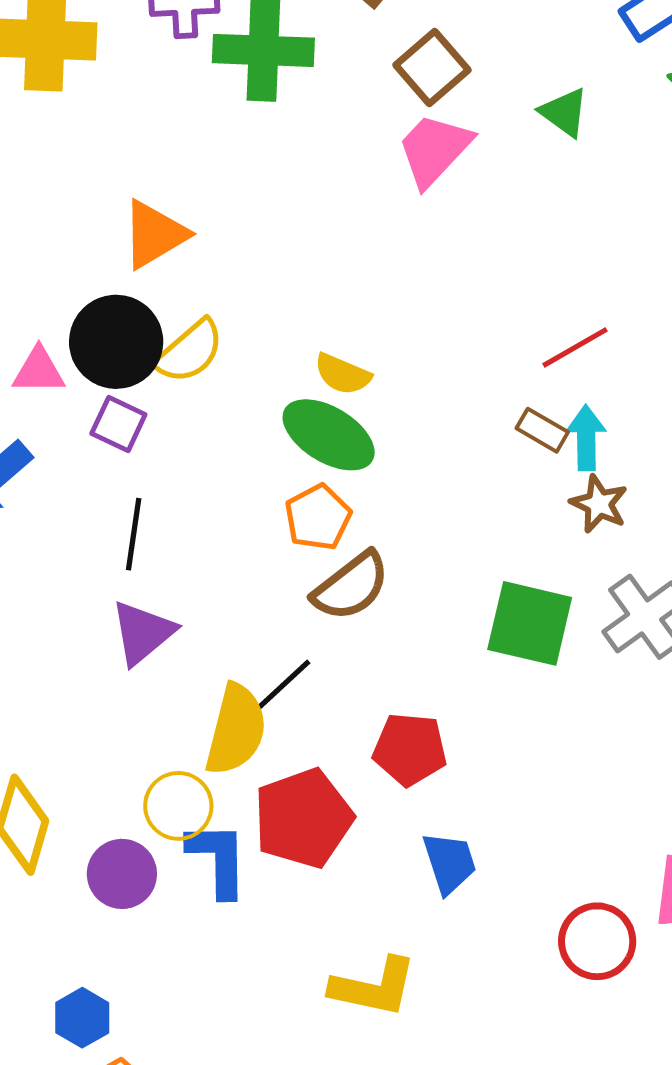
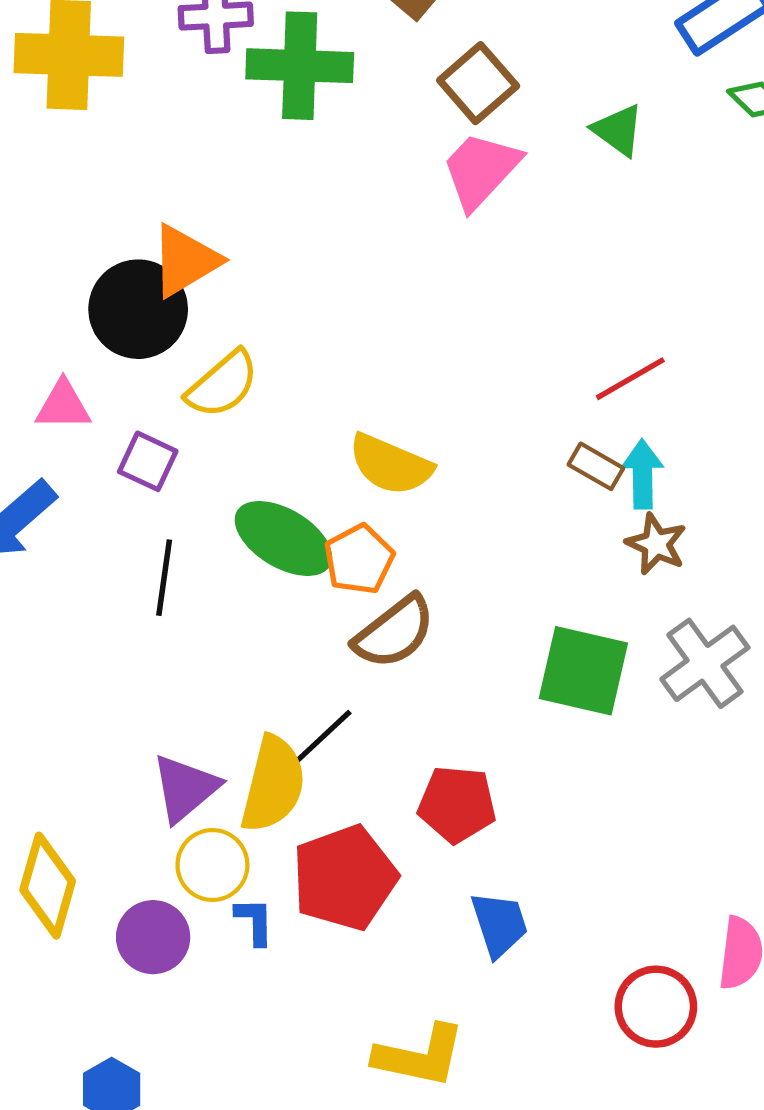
black circle: (116, 342) -> (138, 309), moved
yellow semicircle: (343, 374) -> (390, 465), moved, size x1.4
green ellipse: (329, 435) -> (283, 539), moved
purple triangle: (143, 633) -> (185, 788), moved
blue L-shape: (218, 859) -> (255, 921), size x0.6

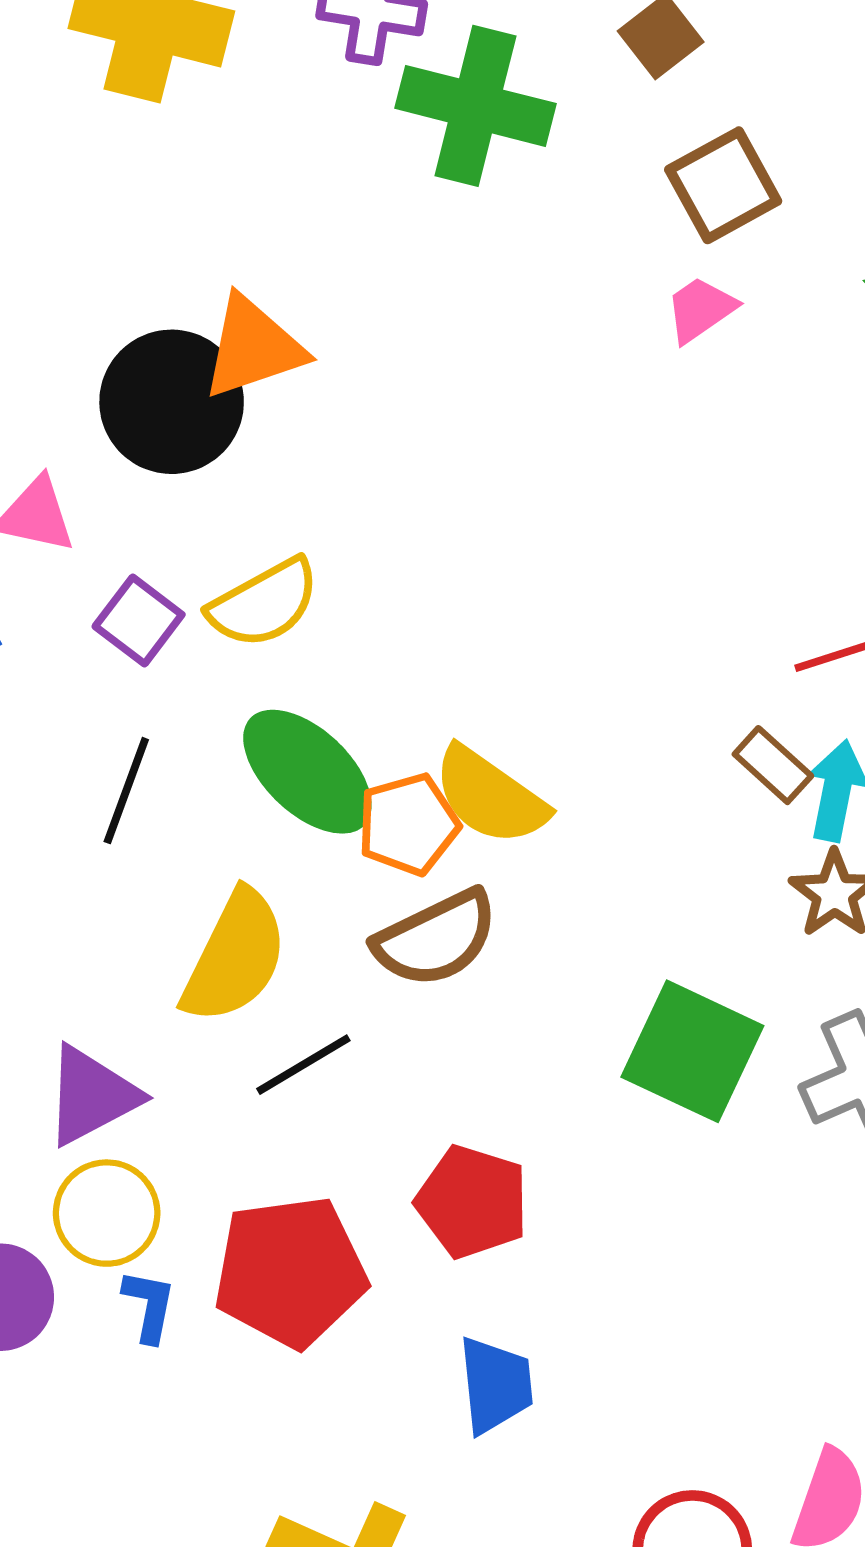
pink trapezoid: (481, 170) -> (700, 309), size x0.6
yellow semicircle: (223, 384) -> (264, 603), moved
yellow semicircle: (390, 465) -> (490, 796), moved
yellow semicircle: (273, 784) -> (235, 957), moved

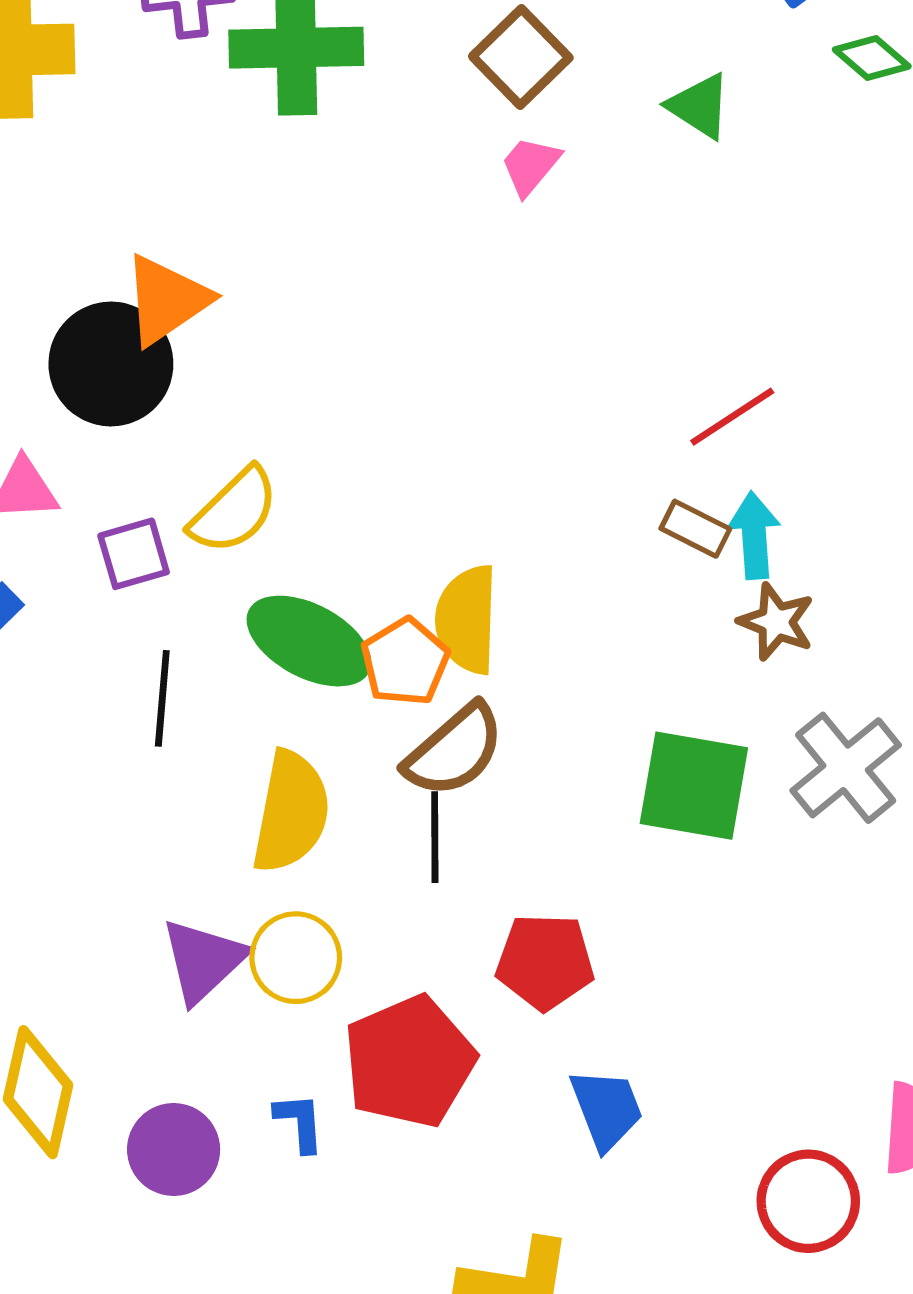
purple square: (139, 621) -> (134, 554), turned -38
yellow semicircle: (490, 796) -> (467, 620), turned 72
black line: (303, 1065) -> (435, 837), moved, turned -44
yellow circle: (107, 1213) -> (296, 958), moved

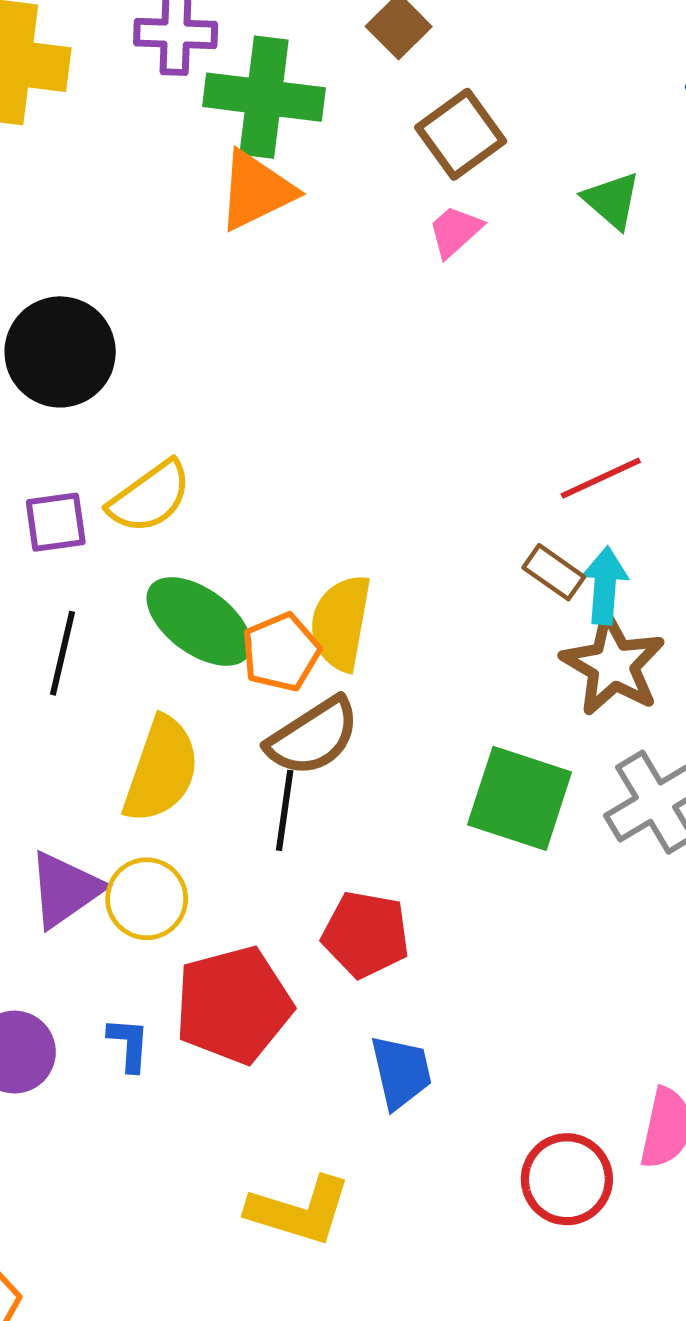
orange triangle: (166, 300) -> (256, 191), moved
brown star: (776, 622) -> (613, 665), size x1.5

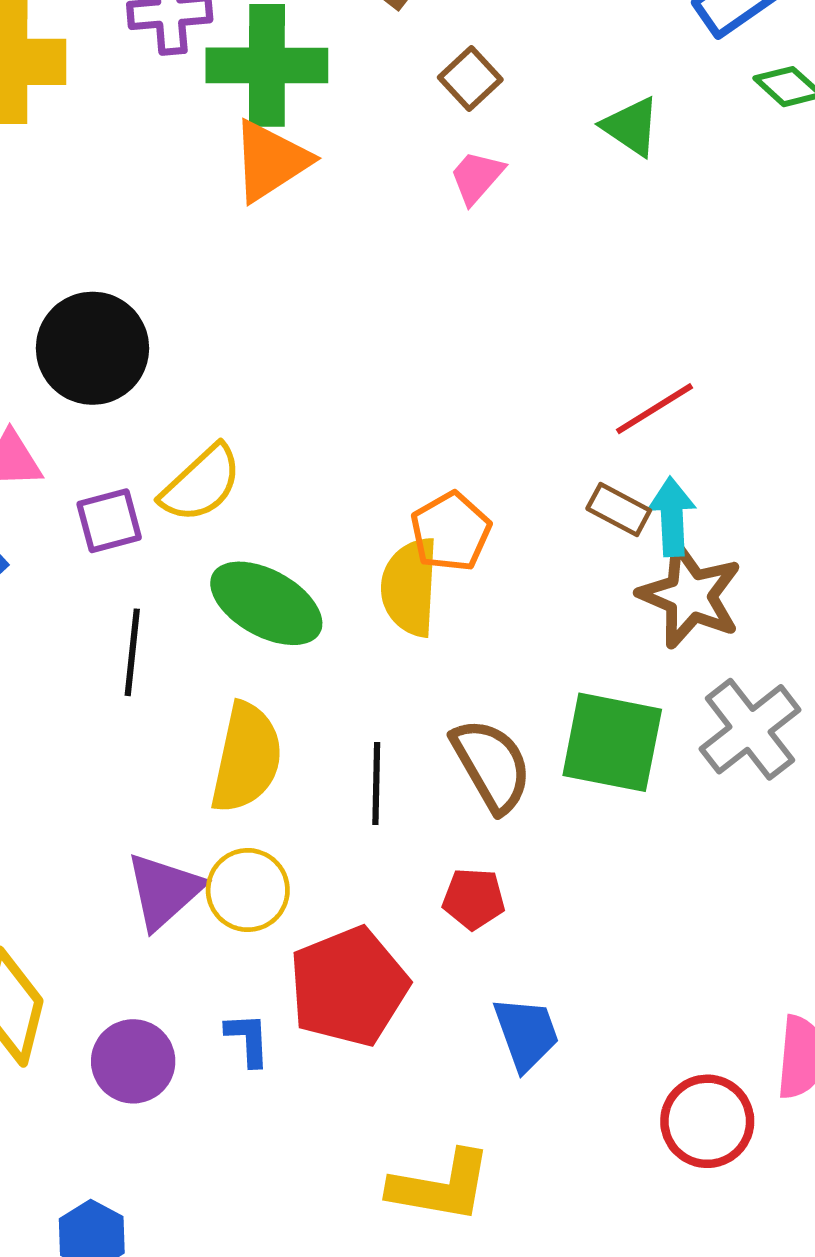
brown square: (461, 134) -> (470, 78), size x0.7
orange pentagon: (281, 652) -> (451, 532), moved
brown semicircle: (313, 737) -> (492, 765), moved, turned -80
red pentagon: (366, 934) -> (474, 899), size x0.7

